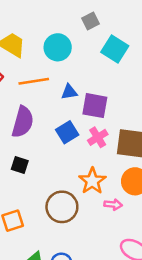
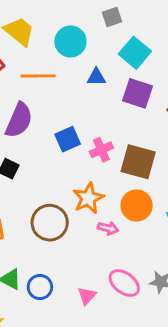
blue triangle: (69, 92) -> (96, 77), moved
purple square: (95, 106) -> (138, 93), moved

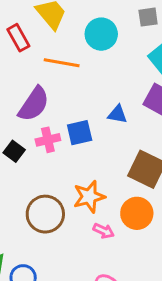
blue triangle: (96, 77) -> (117, 114), moved
pink cross: (101, 150) -> (48, 140), moved

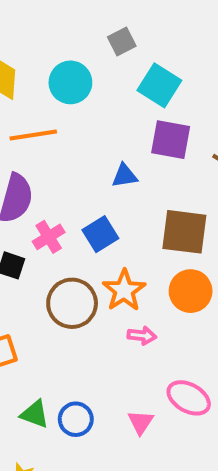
blue square: (80, 133) -> (100, 234), moved
brown circle: (45, 214) -> (72, 303), moved
pink arrow: (104, 231) -> (142, 336), moved

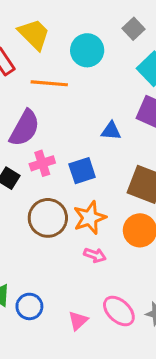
gray square: (122, 42) -> (134, 29), turned -30

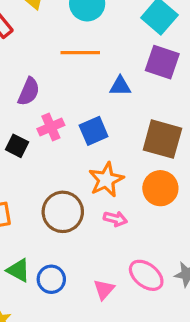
orange line: (49, 83) -> (80, 53), moved
purple semicircle: (25, 128) -> (29, 92), size x0.7
brown circle: (48, 218) -> (63, 212), moved

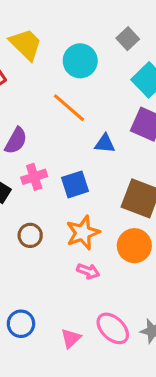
orange line: (80, 53) -> (69, 108), turned 36
brown circle: (63, 212) -> (30, 235), moved, size x0.6

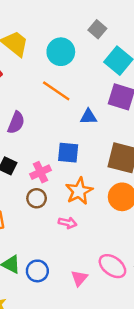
pink cross: (34, 177) -> (41, 172), moved
blue square: (75, 184) -> (68, 153), turned 30
pink arrow: (88, 271) -> (68, 223), moved

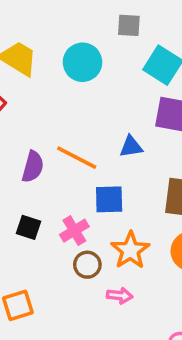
gray square: (97, 29) -> (129, 25), turned -30
orange line: (56, 91) -> (77, 158), moved
brown circle: (37, 198) -> (87, 265), moved

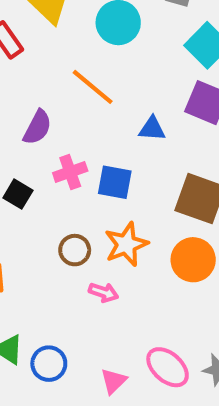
orange line: (77, 158) -> (93, 87), moved
pink cross: (74, 231) -> (70, 172), moved

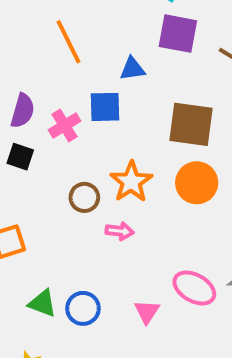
orange line: (93, 87) -> (68, 42), turned 36
purple semicircle: (37, 127) -> (23, 111), moved
blue square: (115, 182) -> (105, 107), moved

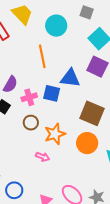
blue triangle: (132, 69) -> (70, 78), size x1.5
brown circle: (84, 197) -> (31, 123), moved

